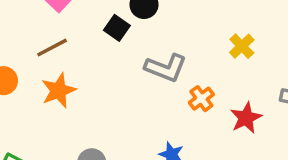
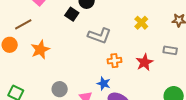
brown line: (52, 48) -> (23, 24), moved
orange cross: (201, 99) -> (114, 61), moved, turned 32

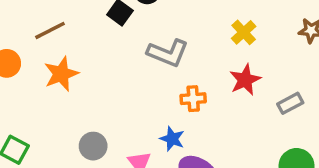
brown line: (23, 24) -> (50, 30), moved
gray rectangle: (170, 50) -> (290, 103), moved, turned -40
red star: (144, 62) -> (245, 80), moved

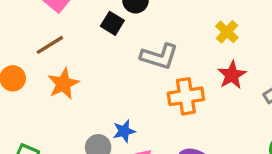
orange cross: (193, 99) -> (186, 96), size x1.5
blue star: (172, 139) -> (124, 131), moved, turned -30

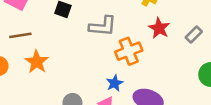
brown line: (50, 45) -> (20, 35), turned 35
blue star: (124, 131) -> (115, 83), moved

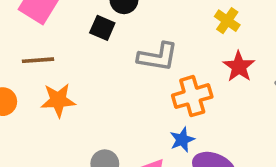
orange star: (37, 62) -> (58, 100), turned 30
blue star: (115, 83) -> (182, 140), moved

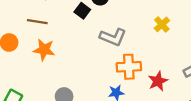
red star: (239, 67) -> (158, 81), moved

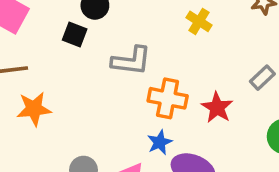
orange cross: (129, 67) -> (168, 98), turned 30

